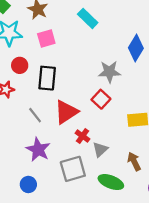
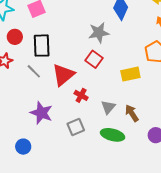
gray line: (35, 115) -> (34, 71), moved
gray triangle: (100, 150) -> (108, 107), moved
gray square: (73, 169) -> (76, 127), size x0.7
blue circle: (28, 184) -> (23, 147), moved

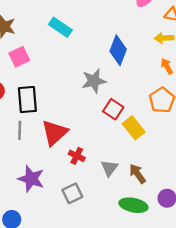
red square: (94, 59) -> (113, 109), moved
gray line: (34, 71) -> (20, 130), turned 49
yellow rectangle: (130, 74) -> (134, 128), turned 66
green ellipse: (113, 135) -> (133, 205), moved

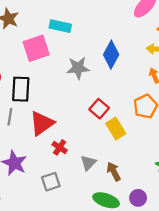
cyan rectangle: (60, 27) -> (60, 26), turned -30
pink square: (19, 57) -> (36, 48), moved, size x1.4
gray star: (94, 81) -> (78, 68), moved

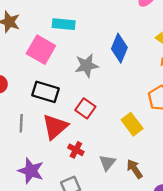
pink square: (36, 48) -> (41, 50), turned -36
black rectangle: (21, 89) -> (45, 92), moved, turned -70
red square: (99, 109) -> (85, 108), moved

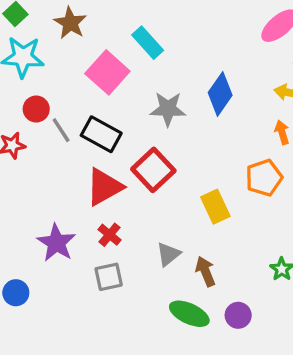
cyan rectangle: (64, 24) -> (148, 43), turned 30
red square: (85, 108) -> (153, 170), size x1.4
gray line: (21, 123) -> (61, 130), moved, turned -48
red cross: (76, 150) -> (110, 235), moved

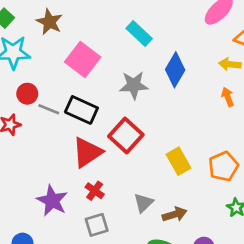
cyan rectangle: (148, 43) -> (139, 33), moved
gray line: (61, 130) -> (49, 109), turned -30
orange pentagon: (264, 178) -> (223, 166), moved
brown arrow: (205, 271) -> (175, 214), turned 100

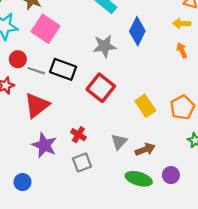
pink square: (83, 59) -> (45, 29), moved
red triangle: (87, 152) -> (37, 105), moved

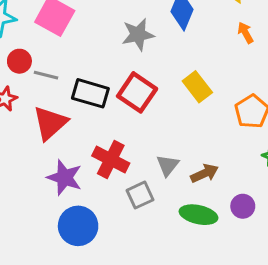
black rectangle: (63, 69) -> (90, 93), moved
yellow rectangle: (145, 106) -> (197, 87), moved
red cross: (78, 135) -> (111, 160), size x1.6
gray square: (82, 162) -> (140, 195), moved
blue circle: (22, 182) -> (78, 226), moved, size x1.6

